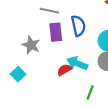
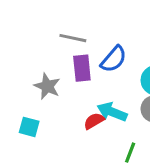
blue semicircle: (78, 26) -> (114, 59), turned 54
cyan square: (18, 74) -> (29, 127), turned -32

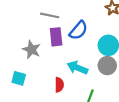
red semicircle: (94, 121) -> (59, 85), moved, turned 120

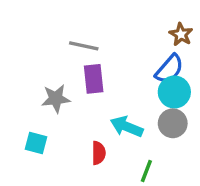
blue semicircle: (78, 30) -> (169, 69), moved
gray star: (32, 50) -> (56, 99), turned -30

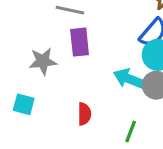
cyan arrow: (127, 127) -> (129, 79), moved

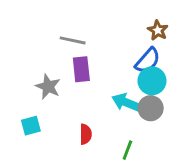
gray star: (43, 61) -> (48, 87), turned 30
cyan square: (24, 104) -> (31, 126), turned -30

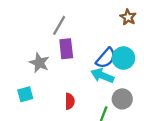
gray line: (73, 40) -> (59, 25), turned -72
blue semicircle: (148, 61) -> (106, 58), moved
gray circle: (151, 108) -> (122, 99), moved

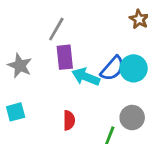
gray star: (39, 63) -> (20, 66), moved
cyan arrow: (102, 76) -> (86, 77), moved

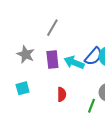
purple rectangle: (65, 57) -> (52, 59), moved

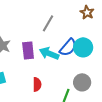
gray line: (52, 28) -> (48, 23), moved

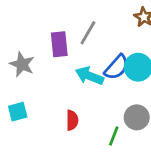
purple rectangle: (28, 50) -> (59, 44), moved

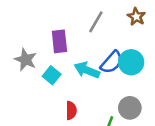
gray line: (88, 33) -> (96, 22), moved
cyan square: (18, 112) -> (52, 75), moved, turned -36

